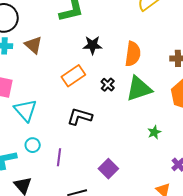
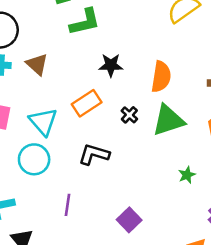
cyan triangle: (25, 110) -> (43, 122), moved
cyan circle: (33, 145) -> (34, 159), moved, size x1.6

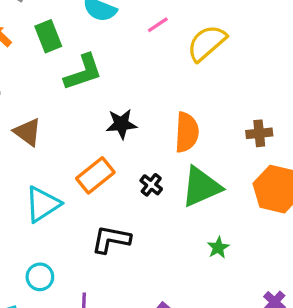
cyan triangle: (43, 122) -> (43, 204), turned 44
cyan circle: (34, 159) -> (40, 277), moved, size x0.7
green star: (187, 175) -> (218, 248), moved

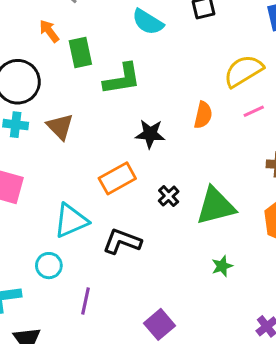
pink line: (158, 25) -> (254, 111), moved
green rectangle: (48, 36) -> (80, 52), moved
orange semicircle: (187, 132) -> (203, 115), moved, size x0.7
cyan triangle: (43, 204) -> (71, 221), moved

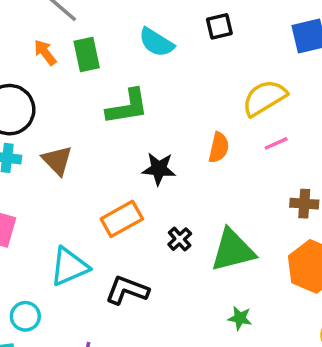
green rectangle: (80, 52) -> (87, 55), moved
cyan circle: (49, 266) -> (25, 316), moved
green star: (222, 266) -> (240, 318), turned 30

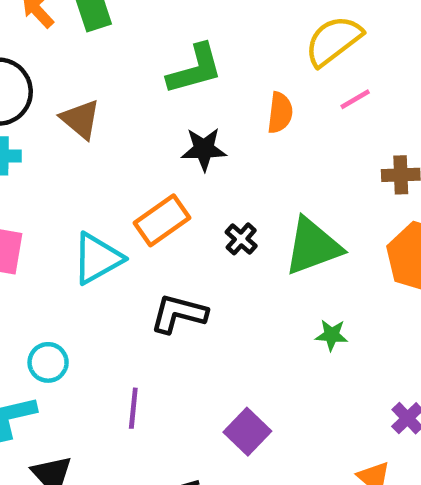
green L-shape: (127, 107) -> (195, 69), moved
brown triangle: (57, 160) -> (80, 119), moved
cyan triangle: (69, 267) -> (97, 258), moved

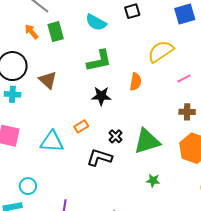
pink line: (355, 99) -> (184, 79), moved
orange rectangle: (162, 220) -> (81, 126), size x0.6
cyan triangle: (97, 258) -> (52, 142), turned 30
black L-shape: (179, 314) -> (99, 158), moved

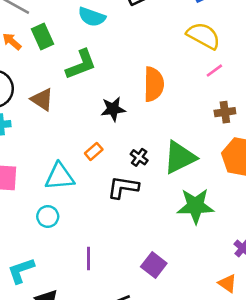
yellow semicircle: (161, 51) -> (203, 36), moved, turned 72
green L-shape: (99, 61) -> (81, 64), moved
orange semicircle: (136, 82) -> (154, 84), size x1.5
green star: (153, 181) -> (195, 206), size x2.0
cyan circle: (28, 186) -> (48, 216), moved

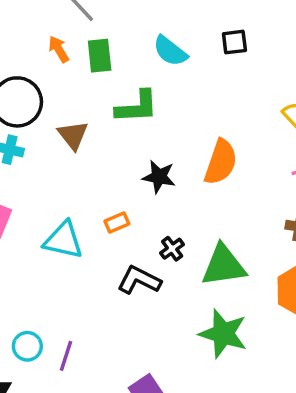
cyan circle: (48, 216) -> (27, 346), moved

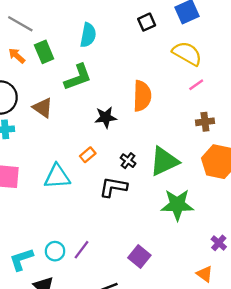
black square: (234, 42) -> (147, 22), moved
cyan semicircle: (170, 51) -> (88, 35), turned -100
purple line: (66, 356) -> (81, 250), turned 36

